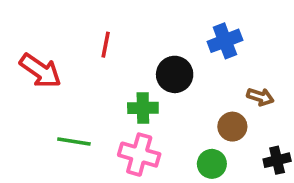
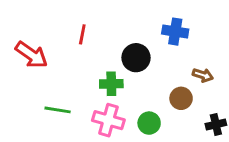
blue cross: (225, 41) -> (175, 32), turned 30
green circle: (212, 164) -> (149, 123), moved

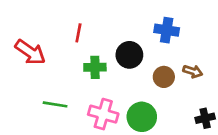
green cross: (111, 84) -> (95, 67), moved
brown circle: (181, 98) -> (164, 77), moved
green circle: (149, 123) -> (142, 117), size x1.4

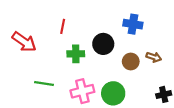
pink cross: (103, 114) -> (82, 91), turned -30

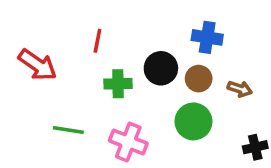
brown circle: (131, 62) -> (199, 79), moved
pink cross: (82, 91) -> (128, 142), turned 35
green circle: (113, 93) -> (193, 121), moved

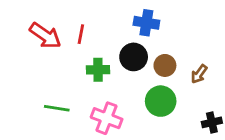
blue cross: (207, 37) -> (146, 23), moved
red arrow: (37, 65) -> (45, 36), moved
brown arrow: (240, 89) -> (199, 74), turned 108

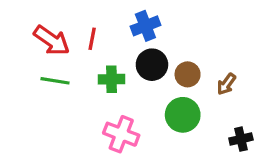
blue cross: (146, 23) -> (145, 26), moved, turned -30
green line: (57, 108) -> (55, 81), moved

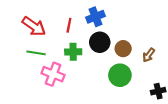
red line: (92, 39) -> (69, 25), moved
pink cross: (121, 134) -> (53, 74), moved

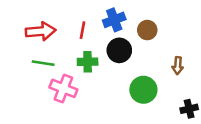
red arrow: (34, 26) -> (41, 31), turned -40
brown circle: (123, 49) -> (147, 30), moved
brown arrow: (149, 55) -> (178, 66), turned -32

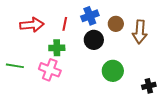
green cross: (88, 62) -> (57, 48), moved
green line: (43, 63) -> (15, 66), moved
brown arrow: (178, 66) -> (140, 32), moved, size x1.6

